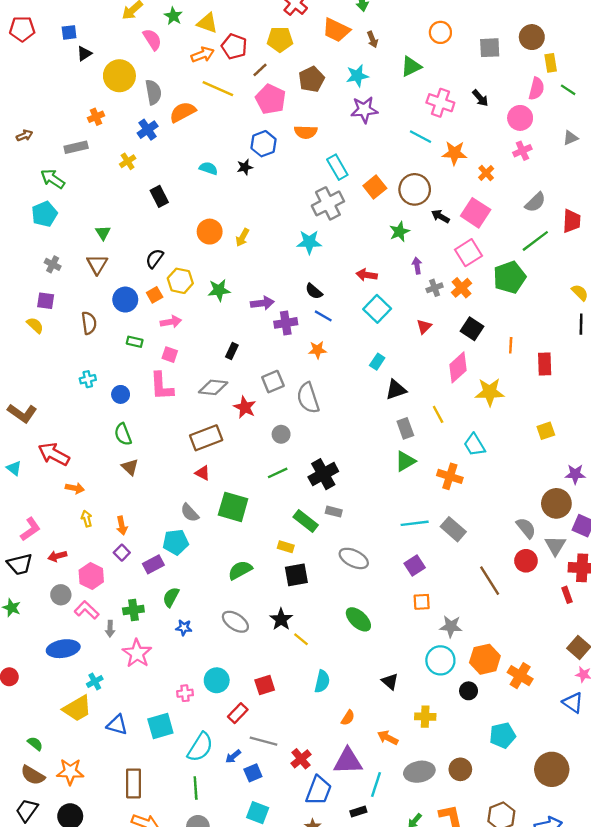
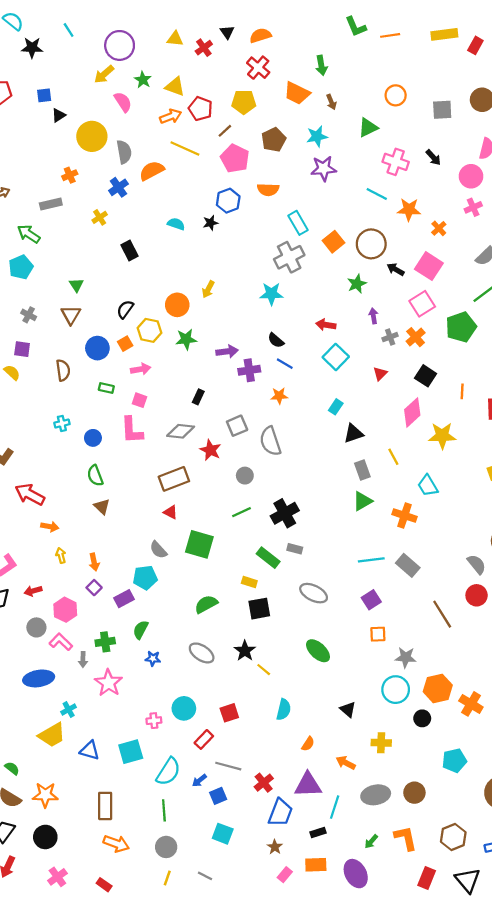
orange circle: (210, 232) -> (177, 305), moved

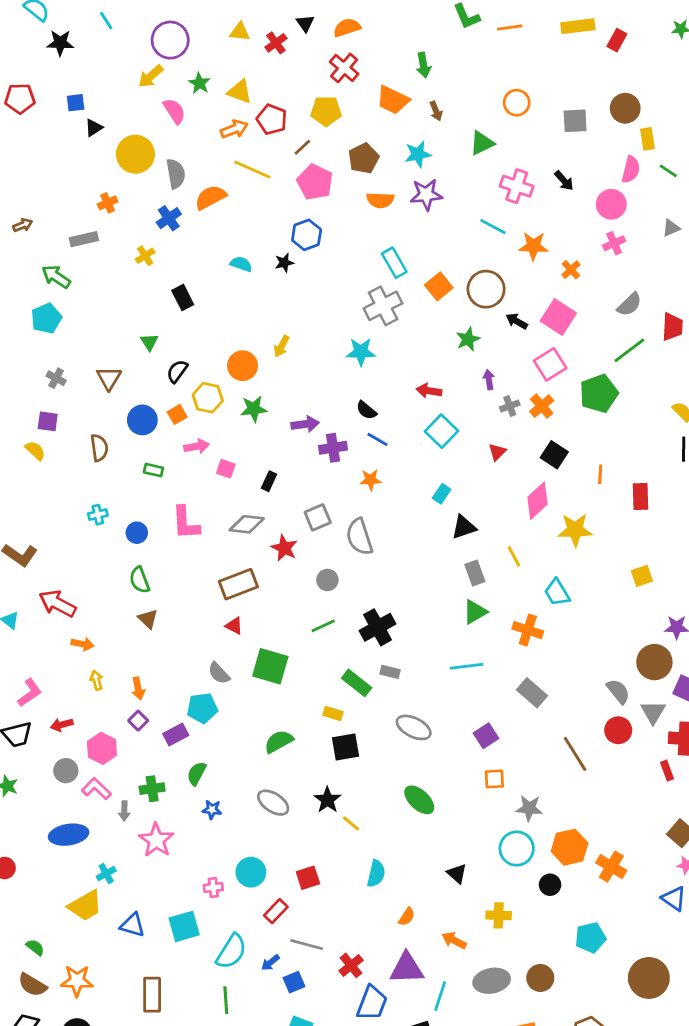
orange semicircle: (268, 190) -> (380, 200), moved
green triangle: (76, 285) -> (149, 342), moved
pink square: (140, 400) -> (226, 469), moved
cyan line: (371, 560) -> (467, 666), moved

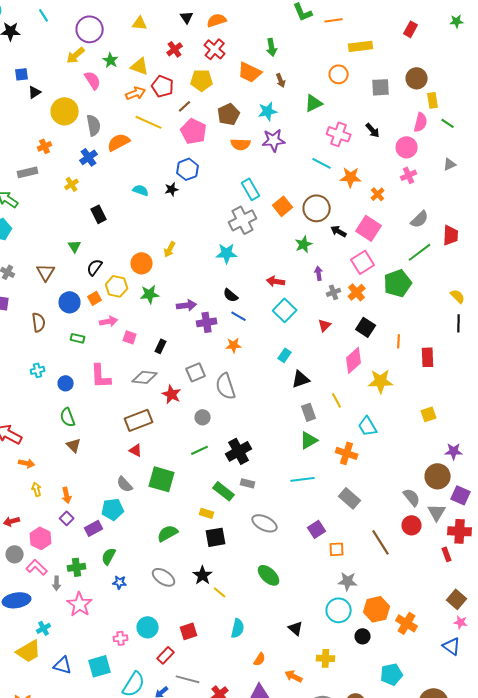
yellow rectangle: (578, 26) -> (361, 46), moved
red cross: (276, 43) -> (175, 49), moved
orange square: (494, 779) -> (337, 549), moved

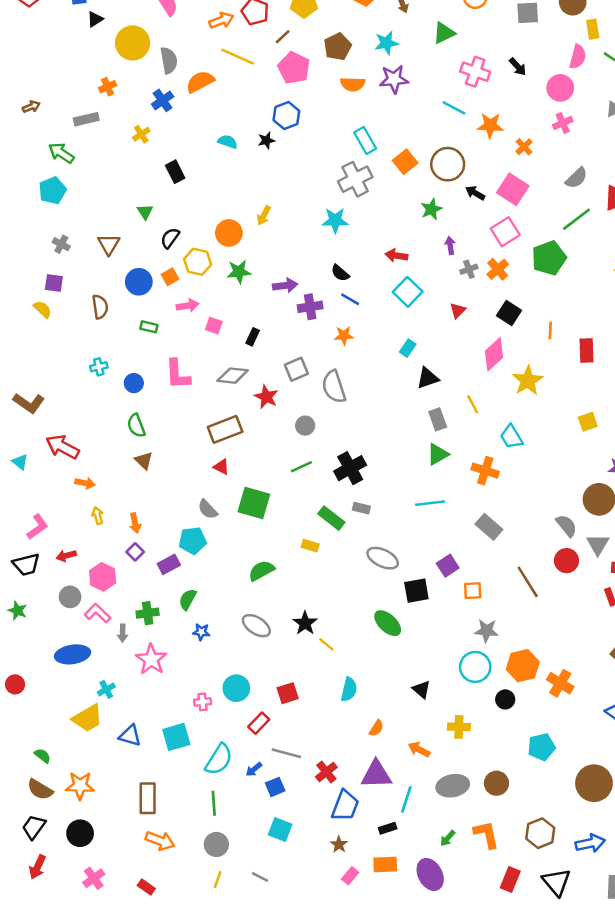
yellow star: (381, 381) -> (528, 381), turned -30
black square: (216, 537) -> (416, 591), moved

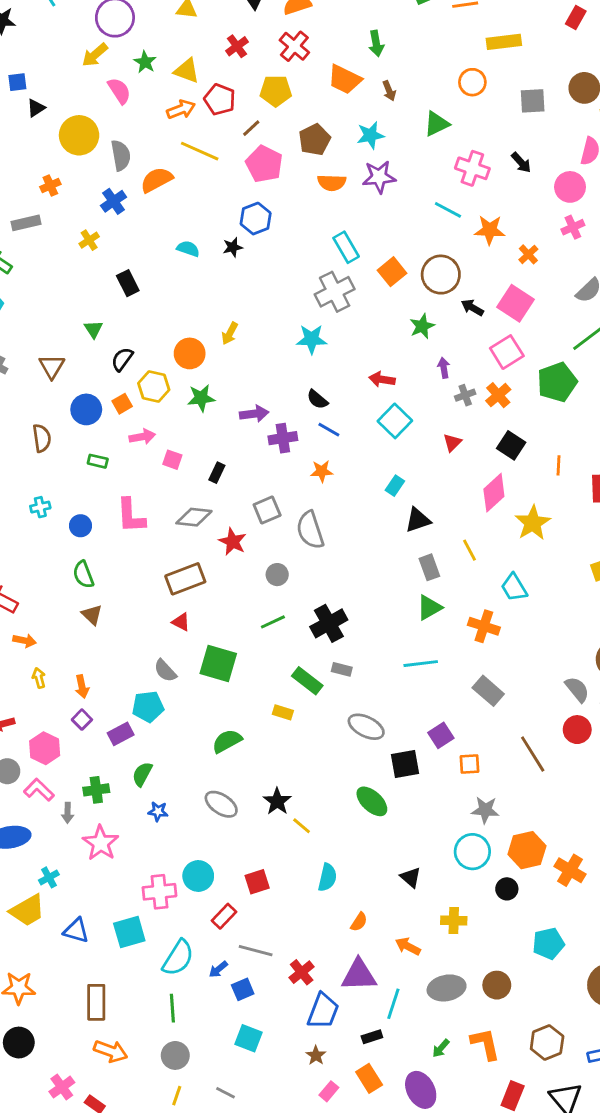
pink cross: (203, 702) -> (159, 892), size x1.6
orange rectangle: (385, 864) -> (369, 1078), turned 60
pink cross: (94, 878) -> (62, 1087), moved

